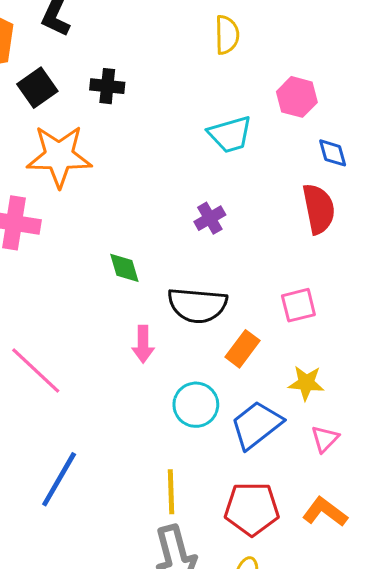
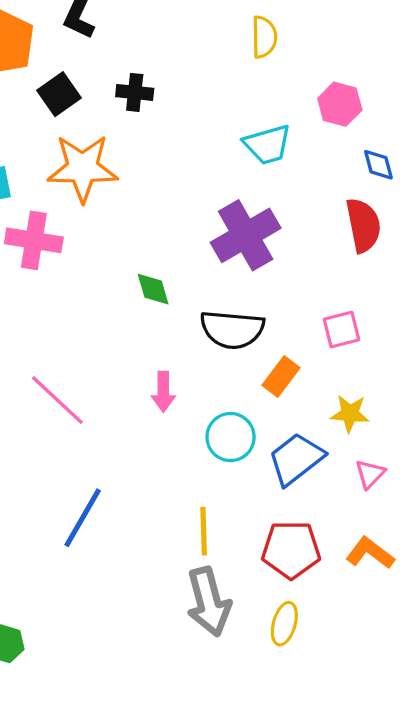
purple cross: (210, 218) -> (246, 235), size x2.0
pink arrow: (143, 344) -> (163, 392), moved

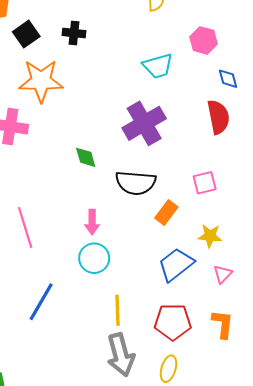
pink line: (57, 400) -> (25, 227), turned 30
cyan circle: (231, 437) -> (94, 258), moved
orange L-shape: (370, 553) -> (223, 324), turned 60

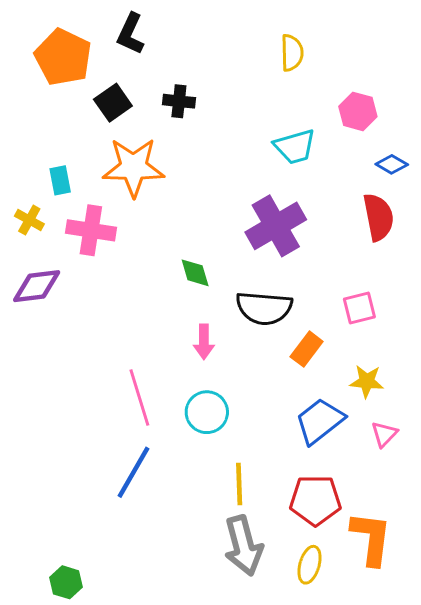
blue diamond: (228, 79) -> (392, 164), turned -45
pink arrow: (92, 222) -> (204, 342), moved
pink line: (25, 227) -> (139, 398), moved
orange L-shape: (223, 324) -> (371, 538), moved, size x1.4

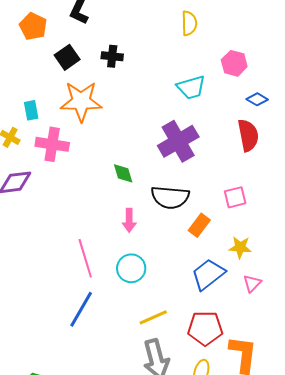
orange pentagon: (63, 57) -> (33, 26), size x0.7
yellow line: (239, 484) -> (153, 317), turned 68

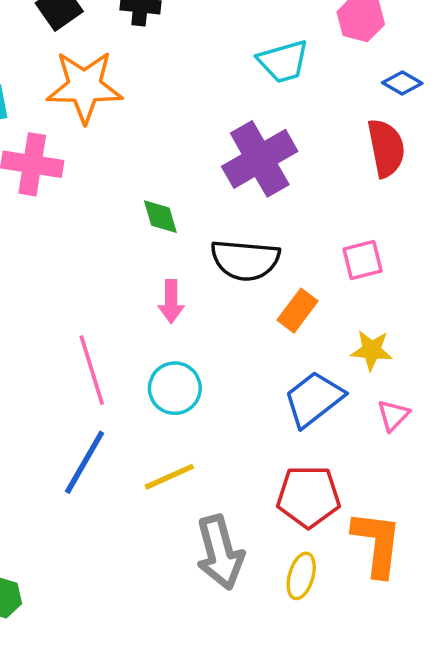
yellow line: (153, 317) -> (169, 477), moved

